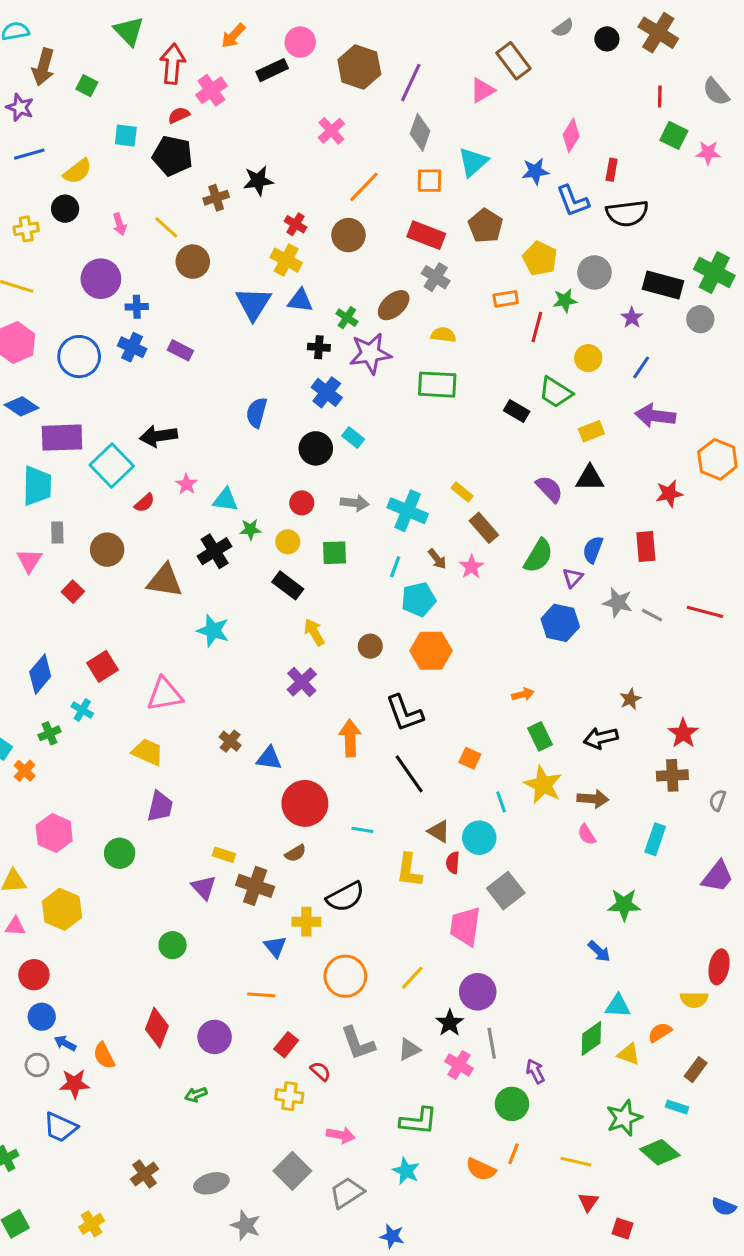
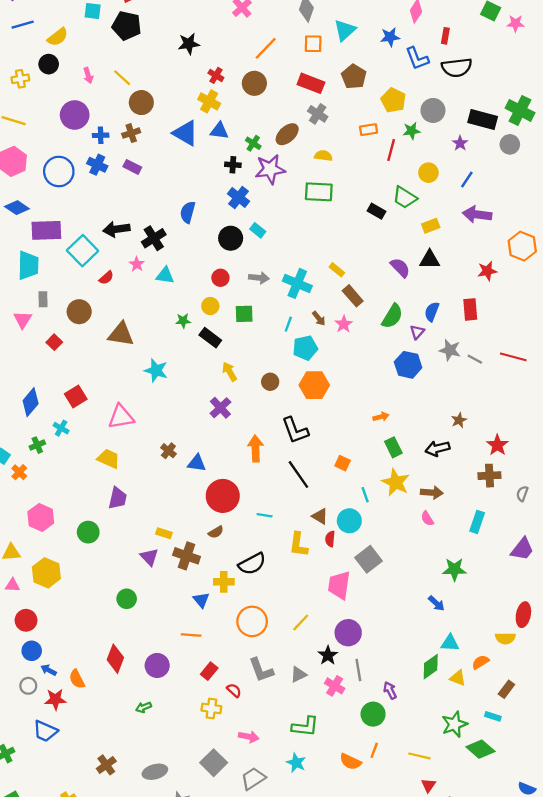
brown cross: (216, 198) -> (131, 133), moved
blue triangle: (253, 304) -> (185, 133), turned -32
green star: (250, 529) -> (183, 321), moved
black cross: (215, 551) -> (154, 238), moved

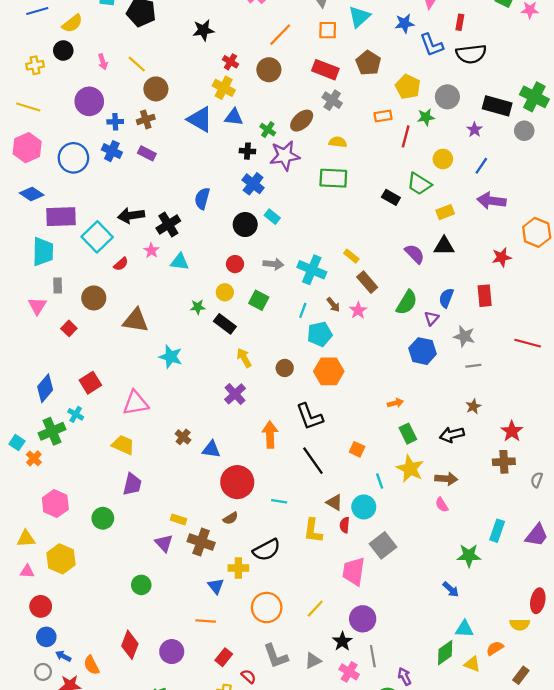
green square: (244, 314) -> (259, 300), turned 30
gray line: (475, 359) -> (473, 366), moved, turned -35
green cross: (37, 445) -> (52, 431), size x1.6
cyan rectangle: (477, 522) -> (497, 531), moved

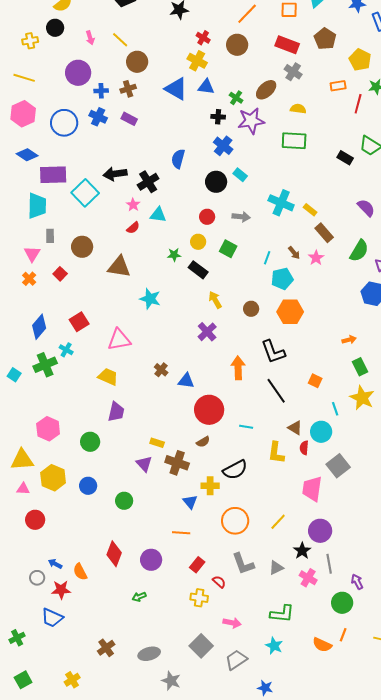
red semicircle: (121, 264) -> (133, 228), moved
cyan cross: (312, 270) -> (281, 203), moved
orange cross: (34, 458) -> (29, 279), moved
yellow triangle: (26, 539) -> (22, 460), size x1.4
blue circle: (46, 637) -> (88, 486), moved

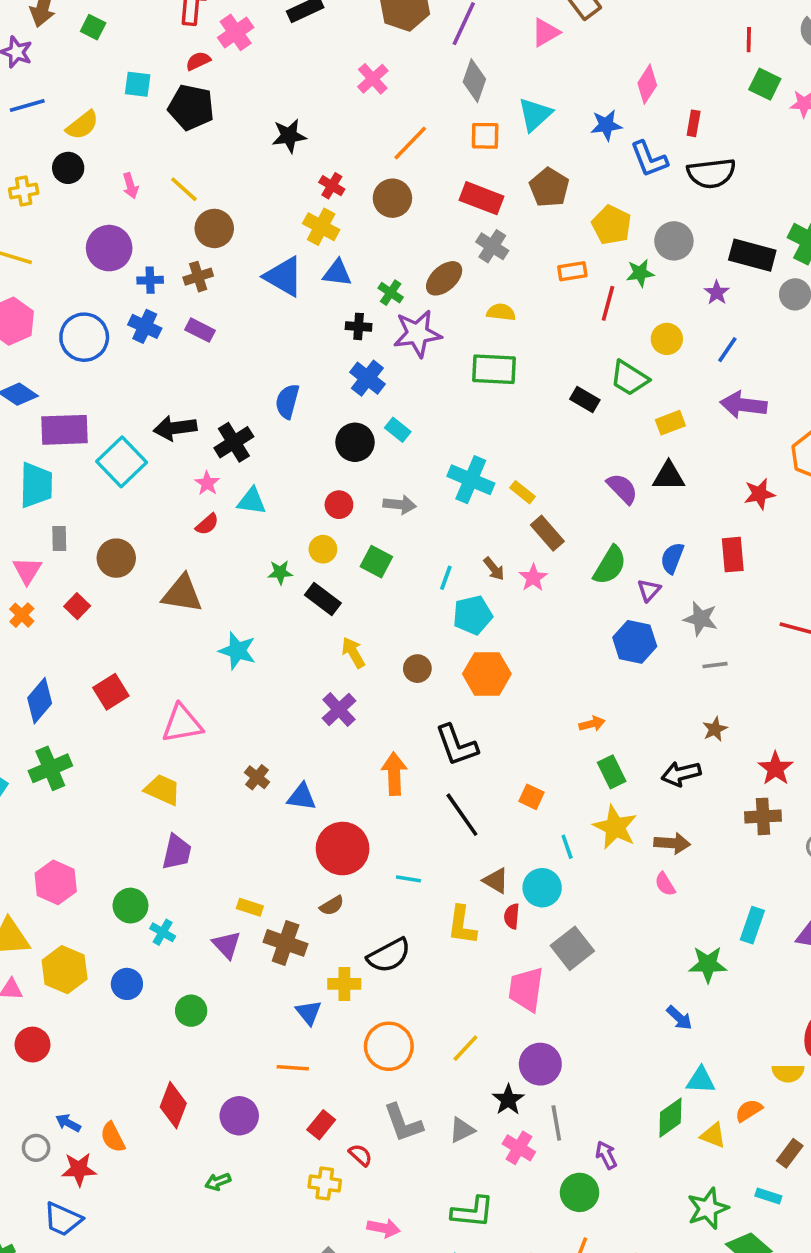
cyan cross: (66, 350) -> (163, 932), moved

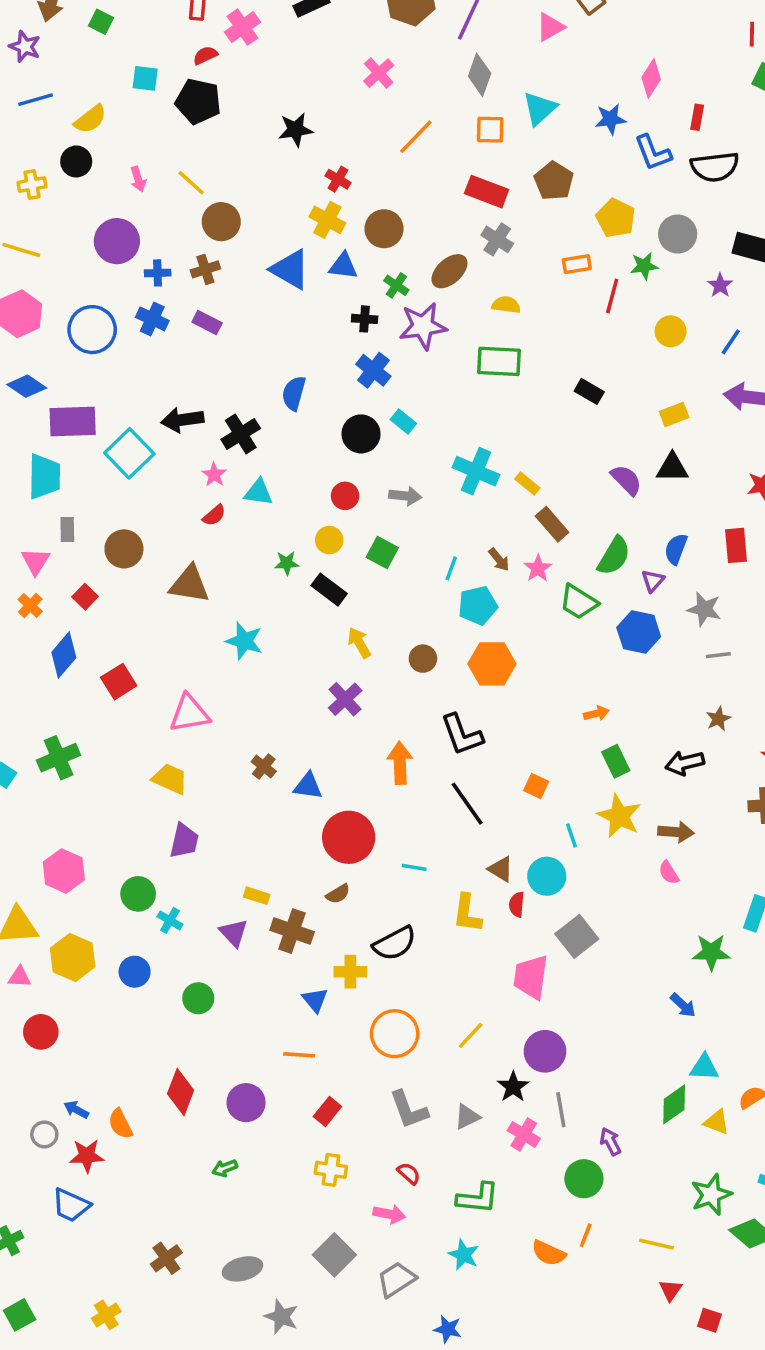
brown circle: (392, 198) -> (384, 229), moved
green trapezoid: (629, 378) -> (579, 602), moved
blue diamond: (40, 701) -> (64, 655), moved
red semicircle: (360, 1155) -> (409, 1173), moved

